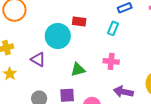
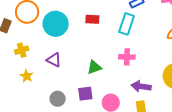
cyan rectangle: (113, 28) -> (127, 24), size x1.5
cyan circle: (58, 36) -> (56, 24), moved

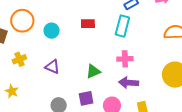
cyan circle: (56, 24) -> (52, 31), size x0.6
yellow star: (27, 76) -> (12, 91), moved
purple arrow: (141, 86) -> (129, 83), moved

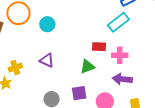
red rectangle: (88, 24) -> (99, 47), moved
cyan rectangle: (122, 26) -> (118, 22), turned 35
yellow cross: (19, 59) -> (15, 68), moved

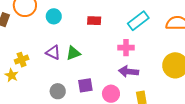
cyan rectangle: (118, 22) -> (138, 21), moved
red rectangle: (99, 47) -> (94, 21), moved
green triangle: (87, 67) -> (73, 53), moved

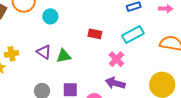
red rectangle: (94, 21) -> (95, 34), moved
pink cross: (126, 48) -> (116, 59), turned 35

